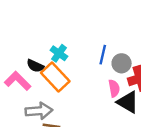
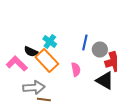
pink semicircle: (114, 88) -> (76, 70), moved

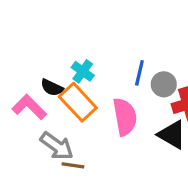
pink semicircle: (76, 70) -> (125, 117), size x1.6
gray arrow: (34, 88) -> (57, 146), turned 40

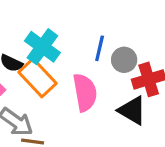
cyan cross: (83, 71) -> (42, 47), size x1.5

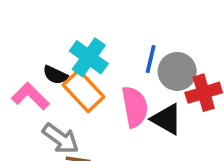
gray circle: (124, 60) -> (177, 71), size x1.4
black triangle: (132, 110) -> (167, 119), moved

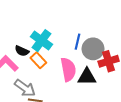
orange rectangle: (83, 91) -> (38, 60), size x0.7
black triangle: (167, 119) -> (87, 77), turned -30

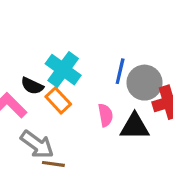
pink semicircle: (68, 69) -> (105, 115), size x0.6

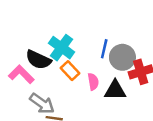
black semicircle: (32, 86) -> (38, 60), size x1.5
orange rectangle: (58, 100) -> (70, 71), moved

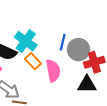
pink semicircle: (93, 82) -> (53, 71), size x1.5
black triangle: (115, 90) -> (87, 84), moved

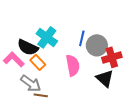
orange rectangle: (33, 61) -> (38, 62), moved
black triangle: (87, 84) -> (105, 78), turned 42

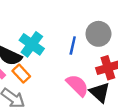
gray circle: (97, 45) -> (98, 34), moved
pink semicircle: (73, 65) -> (77, 85), moved, turned -35

